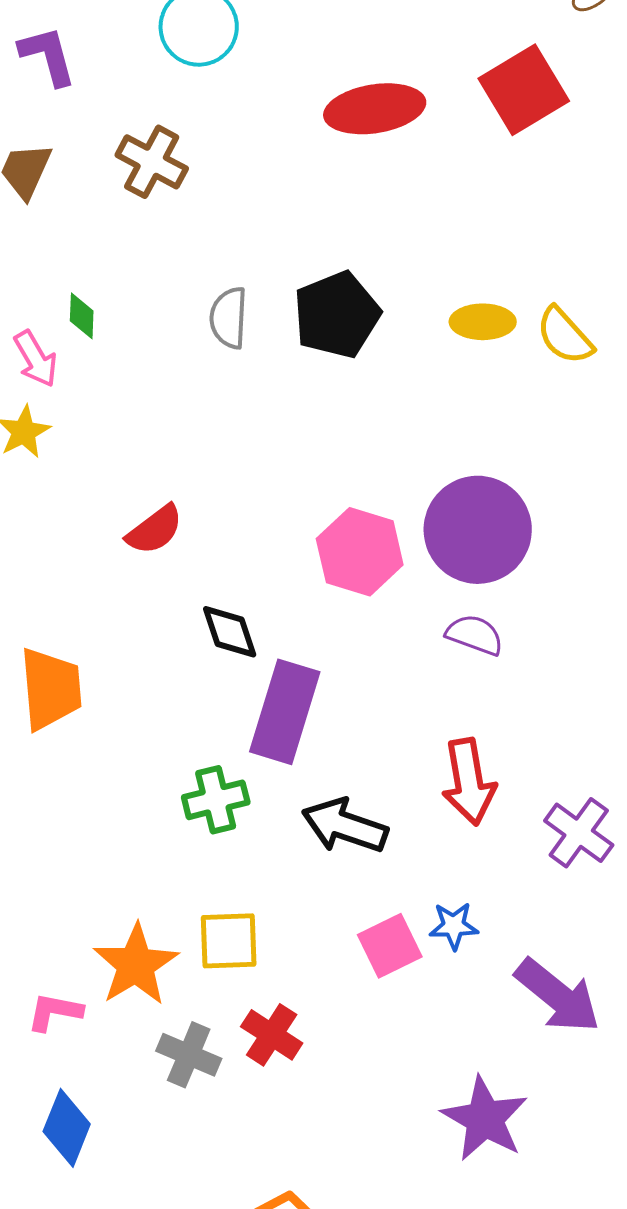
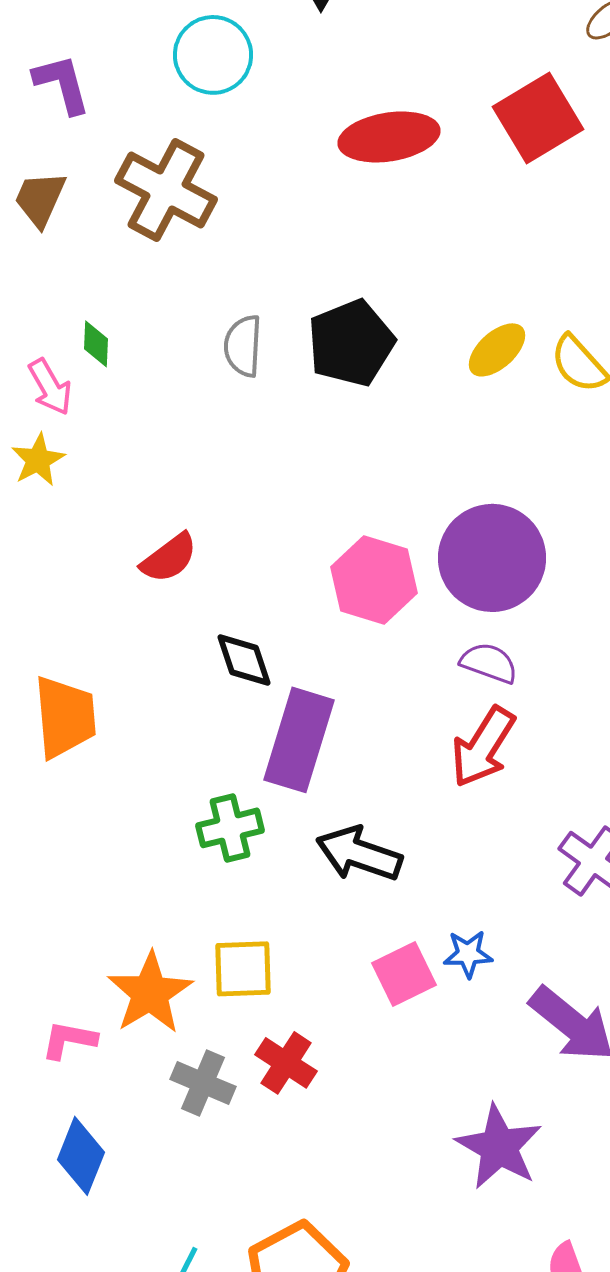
brown cross: (152, 162) -> (166, 190), size x1.4
yellow ellipse: (483, 322) -> (497, 350), turned -42
red arrow: (469, 782) -> (483, 747), moved, turned 42

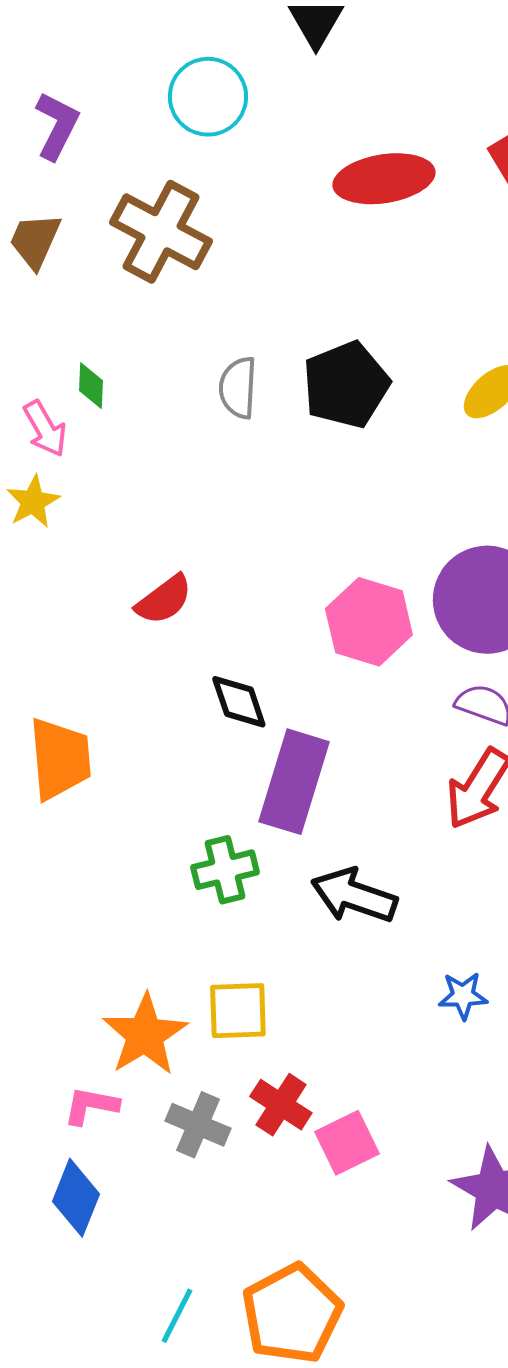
purple L-shape: (62, 84) -> (57, 126), turned 42
pink square: (404, 974) -> (347, 1143), moved
pink L-shape: (69, 1040) -> (91, 1106), moved

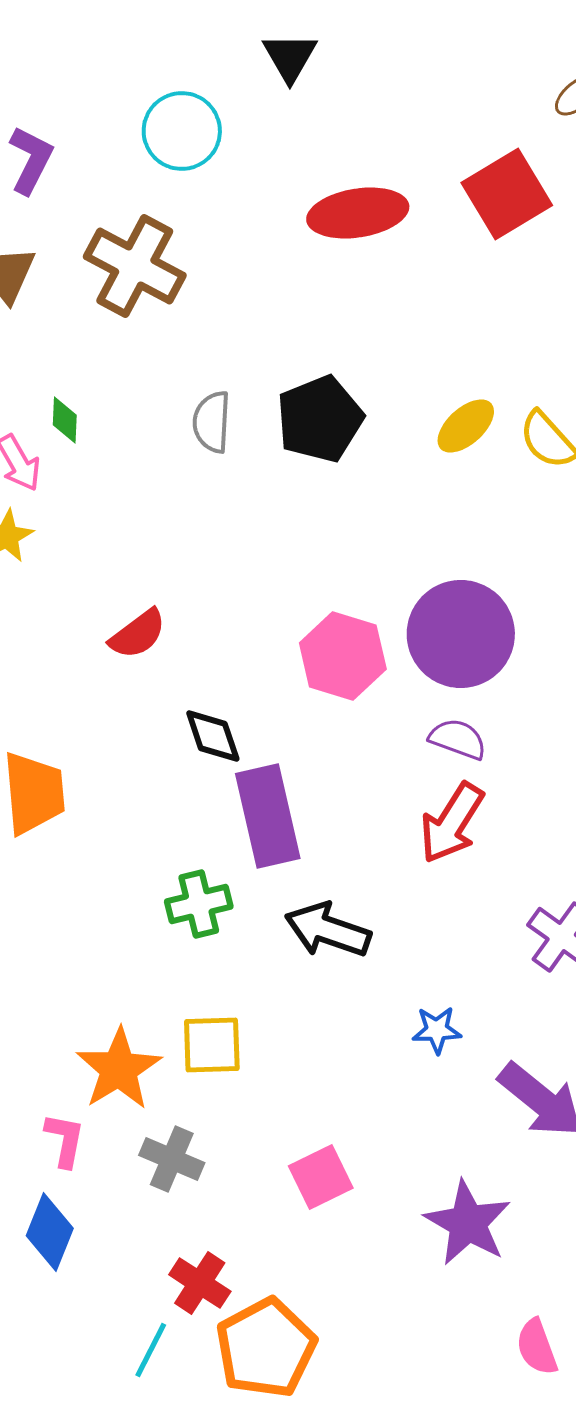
purple rectangle: (294, 782) -> (268, 816), turned -30
red cross: (281, 1105) -> (200, 1283), moved
pink L-shape: (91, 1106) -> (65, 1140), turned 90

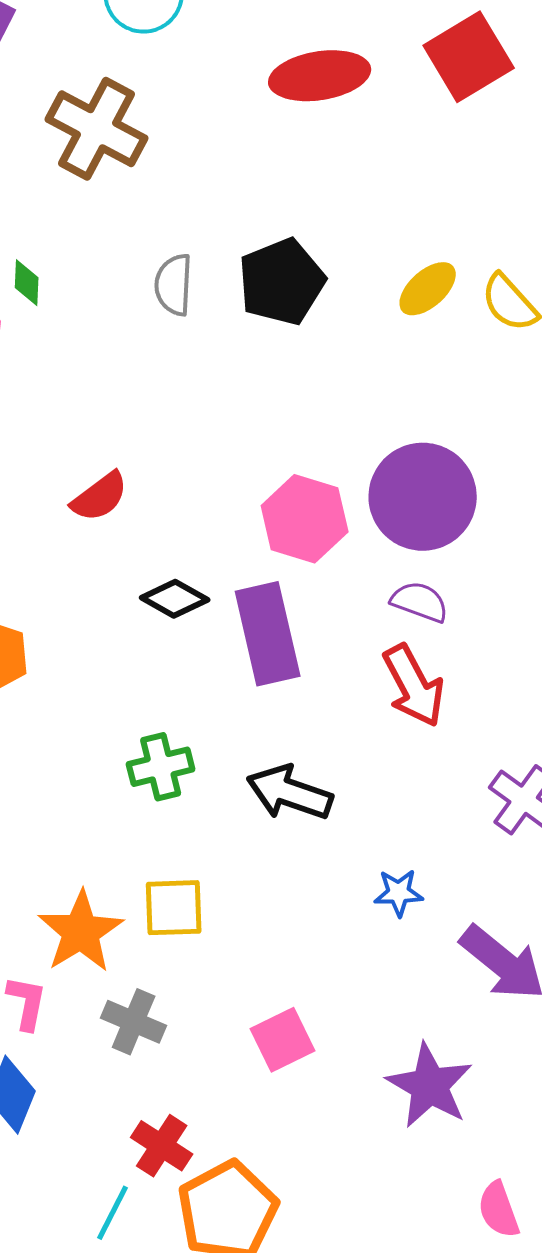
black diamond: (213, 736) -> (175, 599), turned -42
purple rectangle: (268, 816) -> (268, 634), moved
red arrow: (452, 823) -> (414, 686), turned -60

